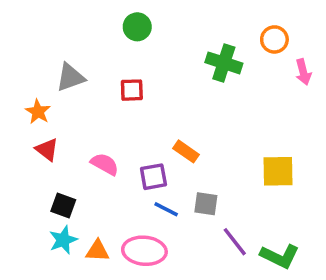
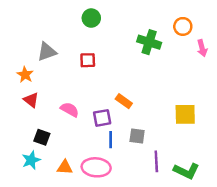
blue line: (166, 209) -> (111, 140), turned 63
cyan star: (63, 240) -> (31, 160), moved
purple line: (235, 242) -> (156, 161), turned 35

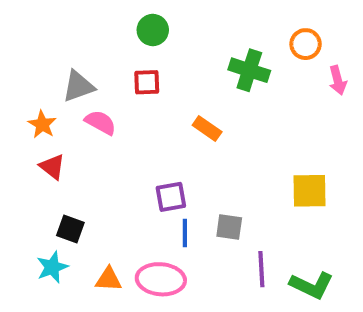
red square: (88, 60) -> (147, 82), moved
orange rectangle: (124, 101) -> (207, 129), moved
pink semicircle: (70, 110) -> (101, 122), moved

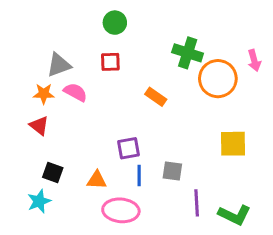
orange circle: (306, 44) -> (218, 79), moved, size x1.6
orange star: (42, 124) -> (44, 94), moved, turned -30
orange triangle: (109, 279) -> (97, 180), moved

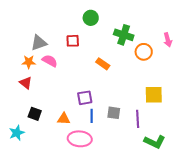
green circle: (115, 23) -> (91, 18), moved
orange circle: (218, 79) -> (144, 52), size x0.7
cyan star: (39, 201) -> (17, 133), moved
purple line: (197, 203) -> (138, 119), moved

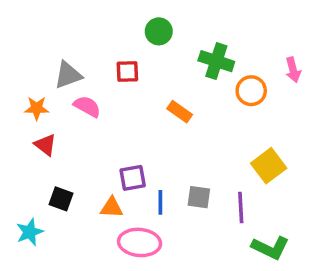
orange star: (29, 62) -> (37, 108), moved
yellow square: (154, 95) -> (269, 166), turned -36
purple square: (85, 98) -> (133, 178), moved

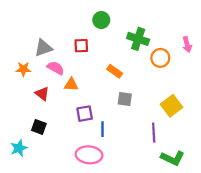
red triangle: (45, 145) -> (42, 94), moved
gray square: (199, 197) -> (125, 99), moved
orange triangle: (112, 208) -> (71, 85), moved

